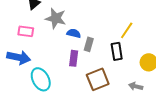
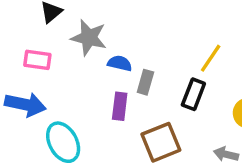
black rectangle: (117, 51) -> (193, 94), turned 30

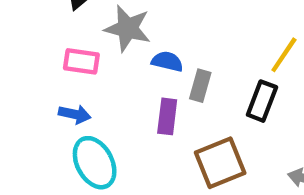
pink rectangle: (37, 60) -> (81, 61), moved
blue arrow: (25, 104) -> (75, 114), moved, size x0.6

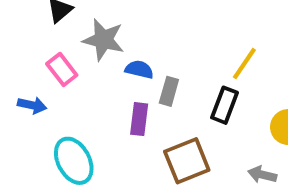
pink rectangle: (81, 61) -> (62, 69), turned 44
blue arrow: (75, 114) -> (32, 105), moved

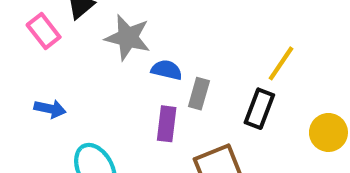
pink rectangle: (62, 69) -> (44, 31), moved

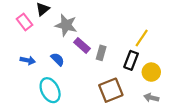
blue semicircle: (167, 70) -> (58, 59), moved, turned 32
purple rectangle: (167, 124) -> (82, 45), moved, turned -56
yellow circle: (328, 132) -> (151, 72), moved

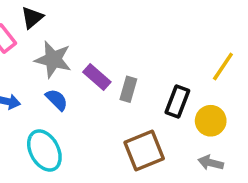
gray star: (66, 25) -> (53, 59), moved
yellow line: (142, 38) -> (223, 66), moved

